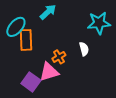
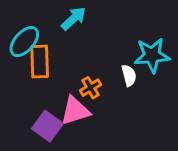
cyan star: (99, 23) -> (152, 55), moved

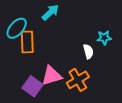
cyan star: (152, 55) -> (104, 38), size x0.6
orange cross: (90, 88) -> (78, 80), moved, size x1.5

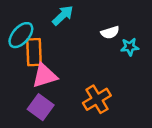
white semicircle: (88, 51) -> (110, 32), moved, turned 88
pink triangle: (51, 76) -> (44, 76), moved

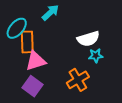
white semicircle: (110, 32) -> (88, 39), moved, size x1.5
cyan star: (130, 47) -> (96, 56), moved

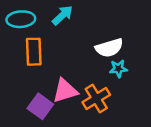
cyan ellipse: (17, 28) -> (21, 19), moved, turned 45
pink triangle: (36, 61) -> (65, 91), moved

